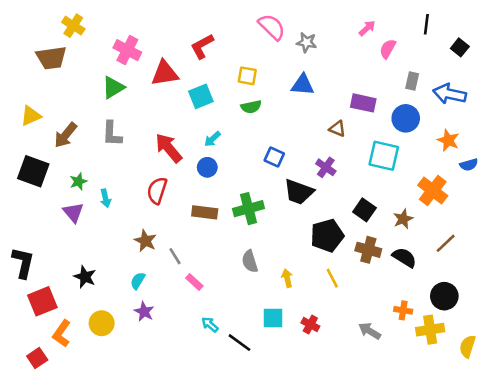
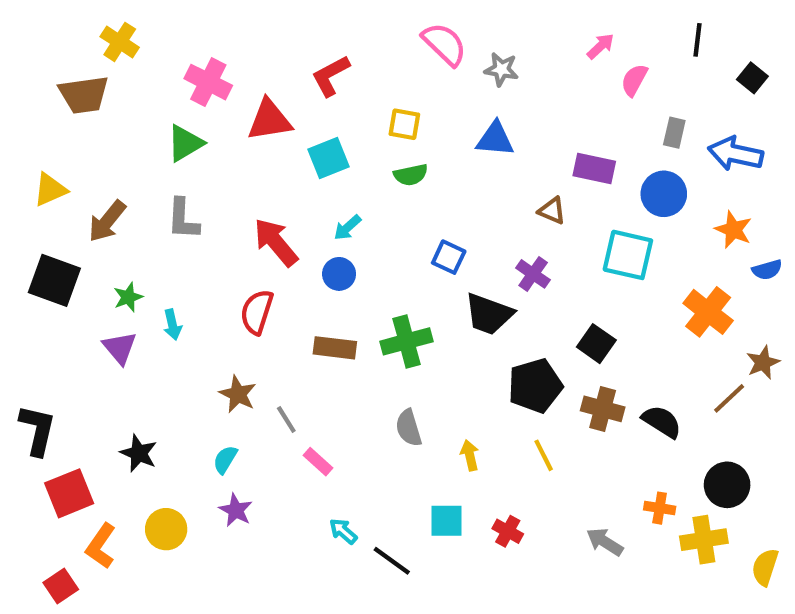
brown star: (403, 219) -> (763, 363), moved

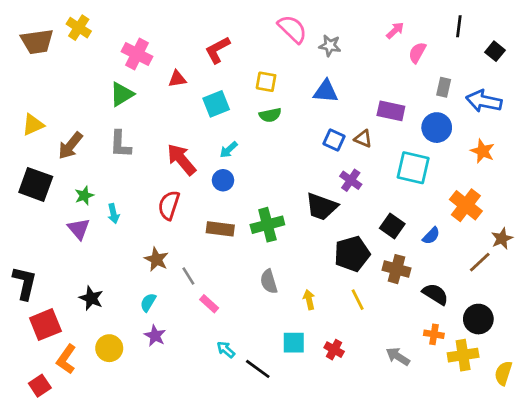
brown trapezoid: (84, 95) -> (37, 41), moved
red triangle: (269, 120) -> (177, 79), size x0.6
blue square: (449, 257) -> (334, 140), moved
blue semicircle: (767, 270) -> (431, 236), moved, turned -30
black semicircle: (662, 422) -> (435, 294), moved

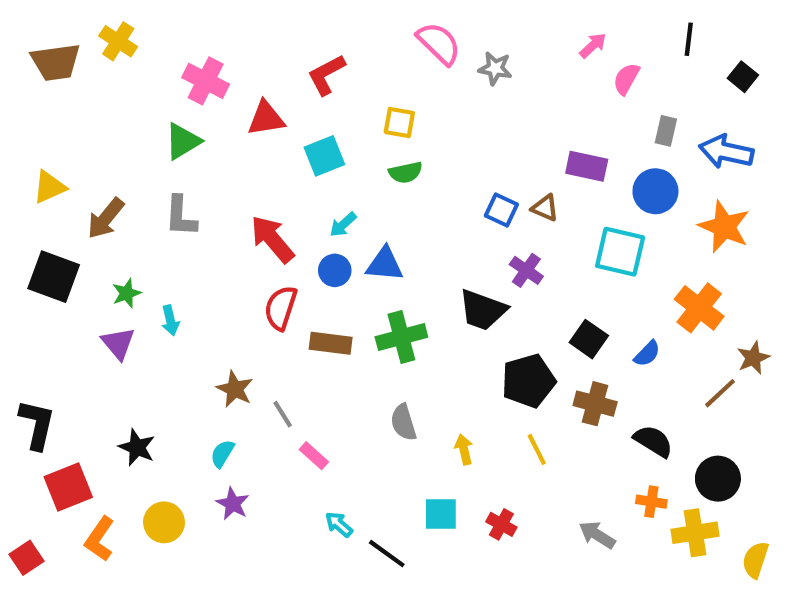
red triangle: (177, 79) -> (266, 118), size x1.4
blue triangle: (326, 91) -> (385, 264), moved
orange star: (483, 151) -> (724, 227), size x1.4
red semicircle: (169, 205) -> (281, 308), moved
red square: (40, 386) -> (27, 558), moved

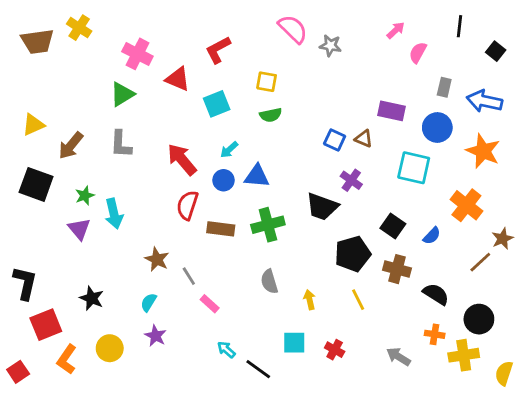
red triangle: (266, 118) -> (178, 79), turned 32
cyan arrow: (170, 320) -> (114, 214), size x1.5

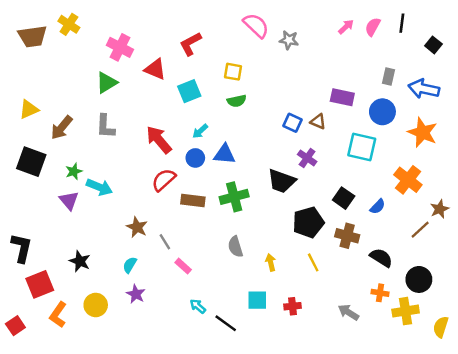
pink semicircle: (418, 53) -> (373, 27), moved
red semicircle: (187, 205) -> (164, 180), turned 30
cyan arrow: (114, 214) -> (99, 187), turned -55
red cross: (335, 350) -> (293, 306), turned -35

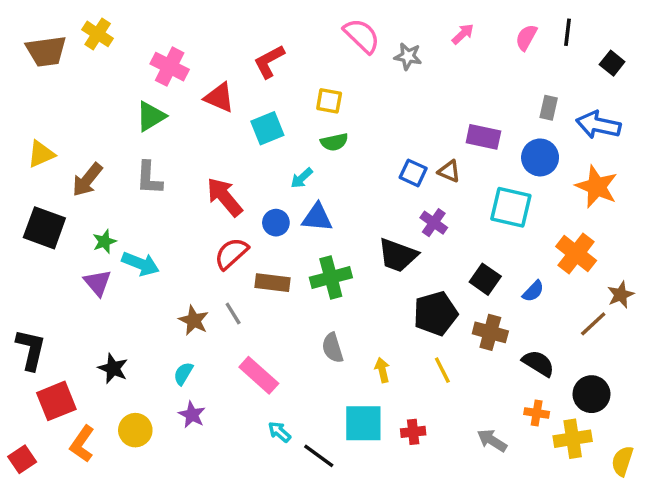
pink arrow: (346, 27) -> (463, 34), moved
cyan arrow: (200, 131) -> (302, 178), moved
gray line: (165, 242) -> (233, 314), moved
pink rectangle: (183, 266) -> (259, 375), size x1.6
cyan square: (257, 300) -> (363, 423), size x1.4

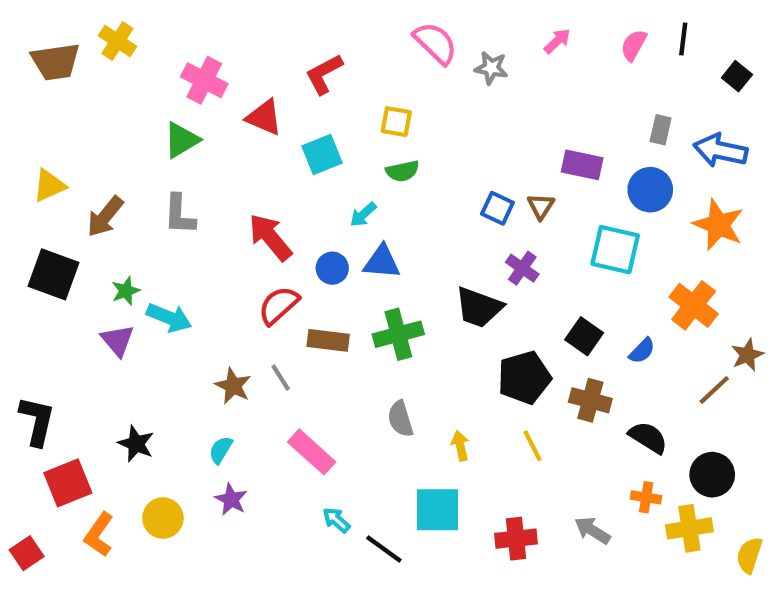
brown triangle: (449, 171) -> (541, 206), turned 40
red cross: (413, 432) -> (516, 539), moved, size x1.4

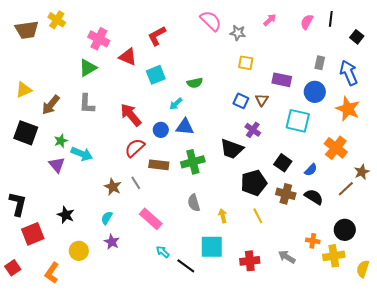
yellow square: (396, 122) -> (246, 63), moved
blue arrow: (720, 150) -> (349, 73), turned 55
black semicircle: (648, 437) -> (314, 197), moved
orange L-shape: (99, 535) -> (52, 273), moved

